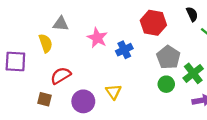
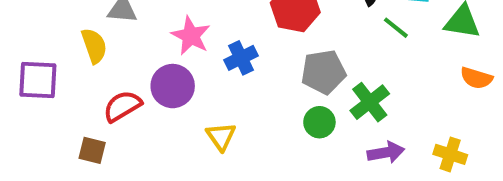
gray pentagon: (168, 57) -> (323, 72), turned 30
purple circle: (83, 101) -> (173, 86), moved

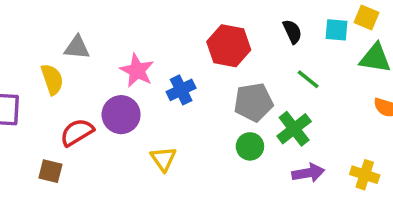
green line: (396, 28) -> (308, 79), moved

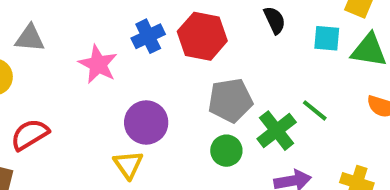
cyan square: (336, 30) -> (327, 38), moved
green line: (308, 79) -> (315, 110), moved
blue cross: (181, 90) -> (148, 36), moved
purple circle: (121, 115) -> (146, 122), moved

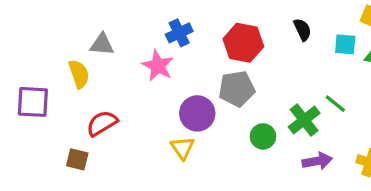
blue cross: (148, 36) -> (179, 33), moved
gray pentagon: (230, 100) -> (237, 89), moved

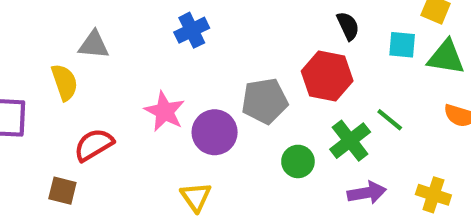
red hexagon: (243, 43) -> (327, 76), moved
pink star: (158, 66) -> (165, 111), moved
yellow triangle: (182, 148) -> (196, 197), moved

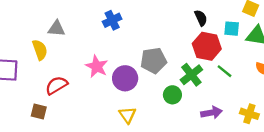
red hexagon: (327, 76) -> (207, 46), moved
green cross: (350, 141) -> (191, 75), moved
yellow triangle: (196, 197) -> (127, 115), moved

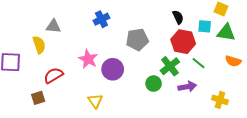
gray pentagon: (154, 61) -> (137, 40), moved
brown square: (39, 111) -> (38, 98), turned -32
purple arrow: (212, 113) -> (187, 87), moved
yellow triangle: (127, 115) -> (95, 101), moved

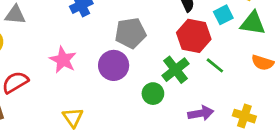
cyan square: (205, 26) -> (223, 15), turned -32
purple circle: (113, 69) -> (114, 65), moved
purple arrow: (187, 87) -> (201, 113), moved

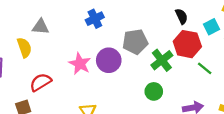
purple circle: (114, 65) -> (109, 60), moved
green cross: (175, 70) -> (162, 60), moved

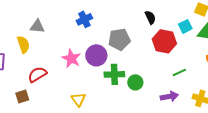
black semicircle: (181, 16) -> (150, 17), moved
green cross: (162, 60) -> (114, 74), moved, turned 36
green line: (205, 68) -> (179, 72), moved, turned -64

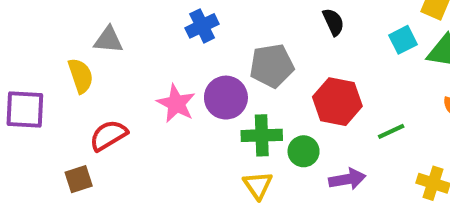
red hexagon: (164, 41) -> (337, 102), moved
purple arrow: (169, 96) -> (347, 179), moved
yellow triangle: (78, 99) -> (258, 185), moved

